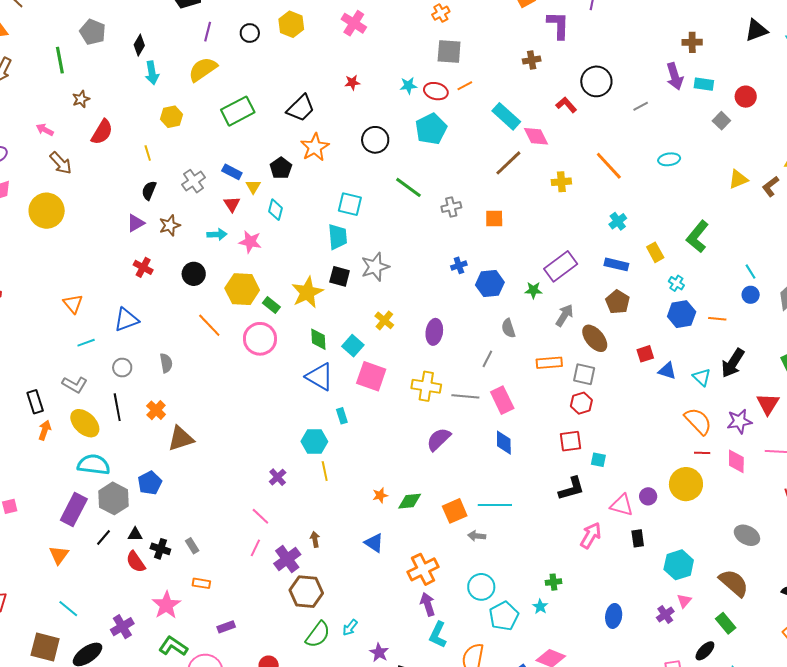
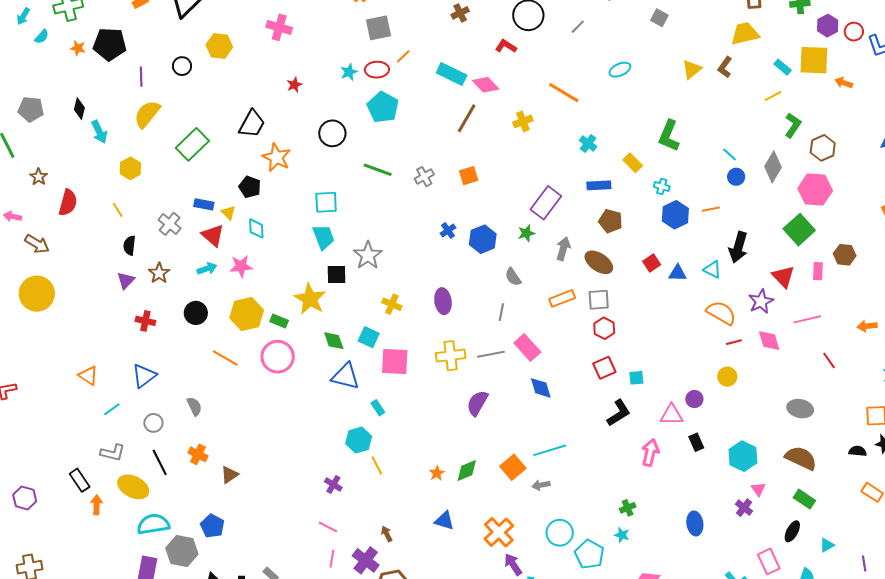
red triangle: (232, 204) -> (213, 235), size x1.4
brown triangle: (181, 439) -> (230, 475), size x0.7
yellow circle: (686, 484) -> (727, 377), size x0.6

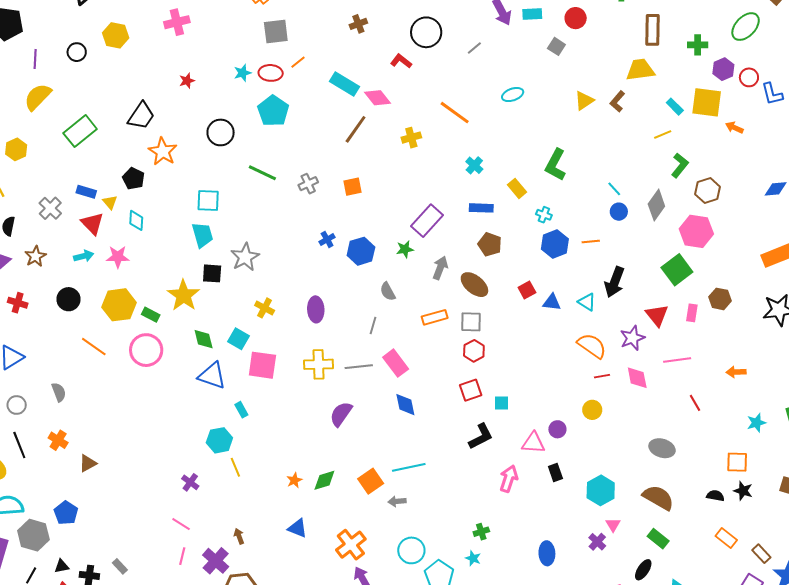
pink cross: (279, 27) -> (177, 22), turned -35

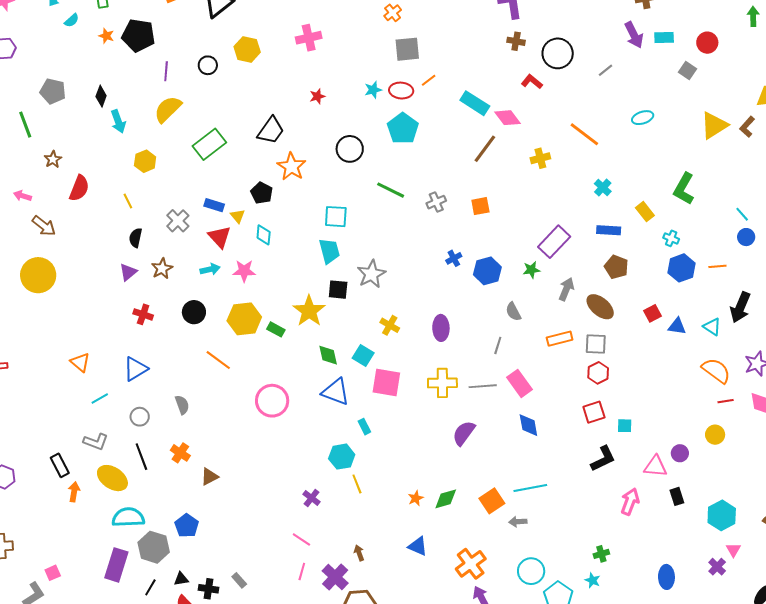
brown cross: (358, 24) -> (516, 41), moved, turned 30
yellow triangle: (584, 101) -> (714, 125), size x1.4
pink circle: (146, 350) -> (272, 401), moved

